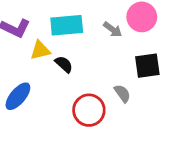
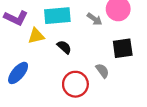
black semicircle: (64, 64) -> (64, 47), moved

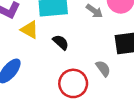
yellow triangle: (36, 36) -> (29, 30), turned 42

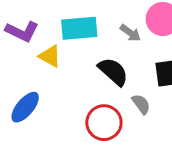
black semicircle: (61, 42) -> (113, 72), moved, size x1.5

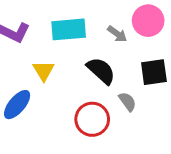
yellow triangle: (50, 56) -> (44, 71), moved, turned 30

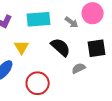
gray semicircle: (127, 102) -> (79, 68), turned -80
red circle: (92, 119) -> (38, 83), moved

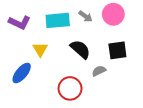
gray arrow: (72, 22) -> (85, 16), moved
red circle: (38, 83) -> (70, 88), moved

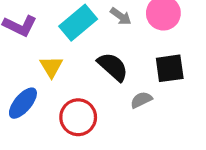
cyan rectangle: (58, 20) -> (78, 23), turned -35
red circle: (70, 88) -> (78, 117), moved

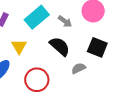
gray arrow: (121, 16) -> (65, 21), moved
black square: (170, 68) -> (97, 47), turned 30

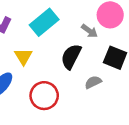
gray arrow: (65, 21) -> (89, 31), moved
black semicircle: (60, 46) -> (71, 56), turned -105

